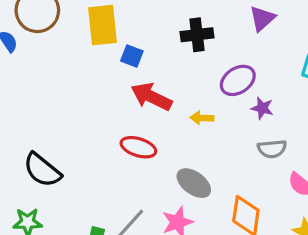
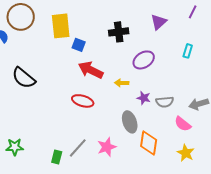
purple star: (262, 108) -> (144, 98), moved
black semicircle: (42, 170) -> (24, 78), moved
gray ellipse: (194, 183) -> (130, 122), moved, turned 35

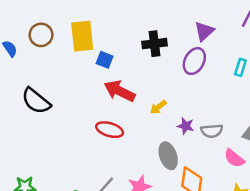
brown circle: (21, 17) -> (41, 35), moved, size x0.7
purple ellipse: (144, 60) -> (194, 61), moved, turned -30
yellow arrow: (122, 83) -> (158, 107), turned -40

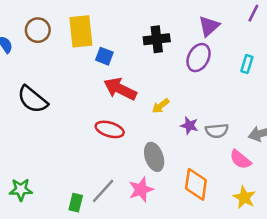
gray ellipse: (168, 156) -> (154, 157), moved

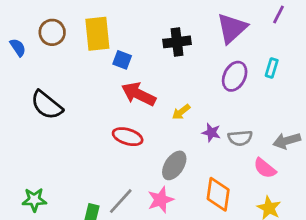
purple triangle: (209, 26) -> (232, 28), size x1.4
purple ellipse: (199, 58) -> (235, 76), moved
gray ellipse: (154, 157) -> (174, 165), turned 52

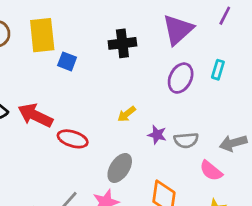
red arrow: (139, 94) -> (35, 115), moved

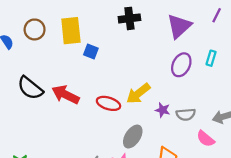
black cross: (122, 43) -> (129, 18), moved
yellow arrow: (127, 114) -> (138, 93), size x1.6
red ellipse: (73, 139) -> (108, 103), moved

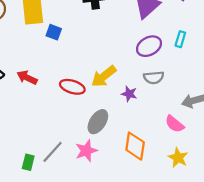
purple ellipse: (181, 65) -> (149, 46), turned 35
red arrow: (65, 95) -> (27, 78), size x0.7
gray semicircle: (186, 114) -> (154, 78), moved

